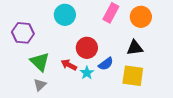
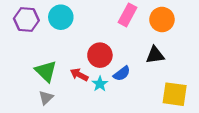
cyan circle: (65, 15) -> (61, 17), moved
purple hexagon: (23, 33) -> (26, 19), moved
yellow square: (133, 76) -> (175, 94), moved

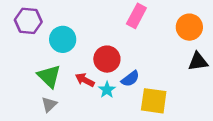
cyan circle: (61, 17) -> (63, 39), moved
orange circle: (162, 19) -> (189, 27), moved
black triangle: (155, 55) -> (198, 61), moved
yellow square: (175, 94) -> (154, 101), moved

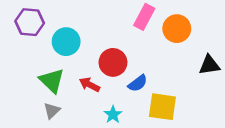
orange circle: (189, 27) -> (177, 29), moved
cyan star: (107, 90) -> (113, 115), moved

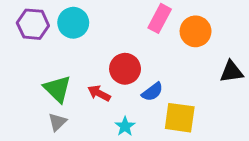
cyan circle: (66, 42) -> (73, 23), moved

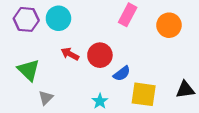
orange circle: (196, 31) -> (169, 25), moved
black triangle: (231, 72) -> (185, 90), moved
green triangle: (57, 89) -> (29, 70), moved
red arrow: (99, 93) -> (70, 54), moved

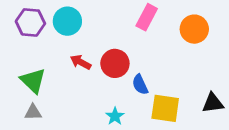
blue semicircle: (122, 74) -> (140, 85), turned 102
gray triangle: (46, 98) -> (33, 112), moved, turned 42

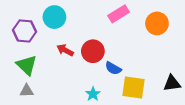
pink rectangle: (147, 17) -> (119, 14), turned 30
purple hexagon: (30, 22) -> (25, 31), moved
blue semicircle: (140, 85) -> (113, 68), turned -35

